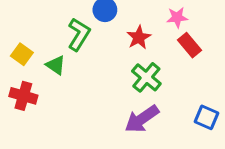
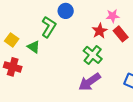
red star: (139, 37) -> (100, 31), moved

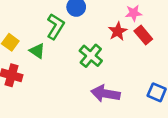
green cross: (93, 55) -> (91, 56), moved
purple arrow: (90, 82) -> (105, 94), turned 45

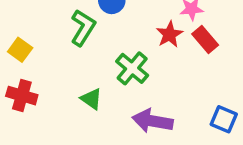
green triangle: (37, 51) -> (91, 99), moved

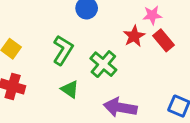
green L-shape: (83, 28) -> (63, 50), moved

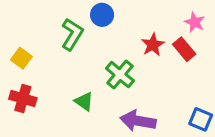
pink star: (152, 15) -> (195, 22), moved, turned 30
green L-shape: (63, 50) -> (72, 34), moved

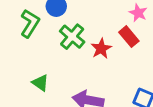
red star: (153, 45) -> (101, 48), moved
green cross: (120, 75) -> (72, 37), moved

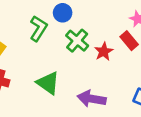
green triangle: (40, 83) -> (48, 83), size x1.5

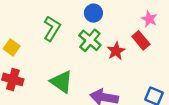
blue circle: (63, 13) -> (93, 13), moved

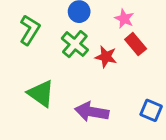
pink star: (149, 19) -> (124, 19), moved
red star: (116, 51) -> (106, 57), turned -30

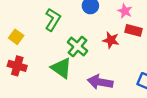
green cross: (75, 44) -> (78, 47), moved
red rectangle: (136, 44) -> (133, 30), turned -35

